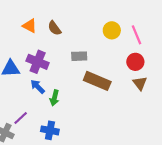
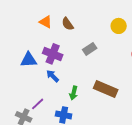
gray rectangle: (79, 56) -> (90, 49), turned -32
brown rectangle: (97, 81) -> (106, 89), moved
green arrow: (54, 98) -> (74, 93), moved

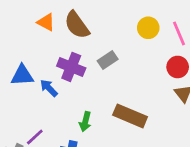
brown semicircle: (68, 24) -> (77, 25), size x1.5
purple cross: (53, 54) -> (71, 67), moved
blue arrow: (53, 76) -> (49, 88), moved

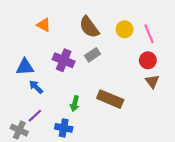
brown semicircle: (77, 25) -> (89, 27), moved
blue arrow: (49, 88) -> (36, 87), moved

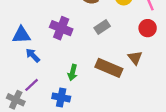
gray rectangle: (92, 55) -> (102, 27), moved
brown triangle: (152, 81) -> (135, 58), moved

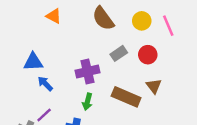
purple cross: (61, 28) -> (87, 72), moved, turned -35
red circle: (148, 28) -> (148, 55), moved

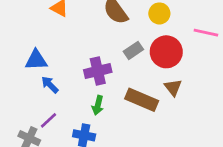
pink line: (168, 26) -> (206, 33), moved, turned -55
red circle: (148, 55) -> (166, 52), size x1.5

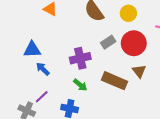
green arrow: (98, 105) -> (80, 85), turned -64

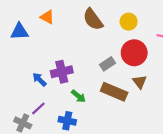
gray rectangle: (108, 42) -> (107, 64), moved
blue triangle: (32, 50) -> (19, 32), moved
purple cross: (80, 58) -> (62, 72), moved

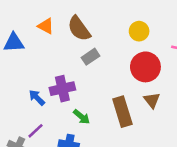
brown semicircle: (93, 19) -> (79, 29), moved
gray rectangle: (107, 64) -> (90, 57), moved
brown rectangle: (114, 92) -> (122, 112), turned 50

